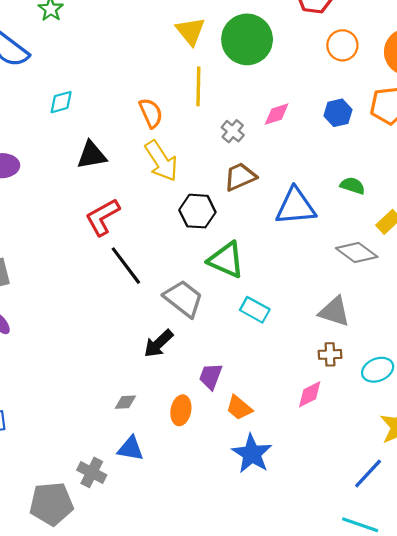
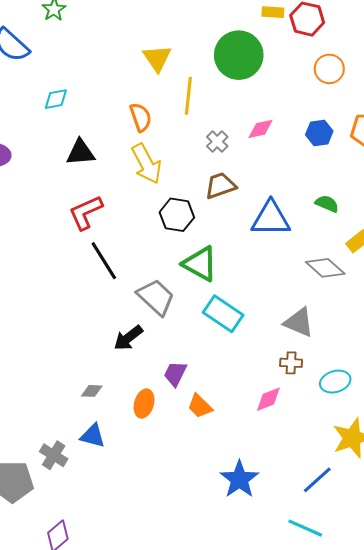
yellow triangle: (190, 31) -> (157, 58), moved
cyan rectangle: (255, 310) -> (223, 314), size x1.4
blue star: (252, 454) -> (239, 479), moved

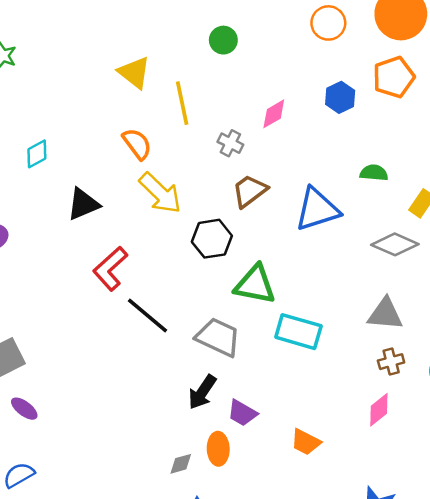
green circle: (239, 55) -> (223, 40), size x0.5
purple trapezoid: (175, 374) -> (242, 413), moved, turned -68
orange ellipse: (144, 404) -> (218, 449), moved

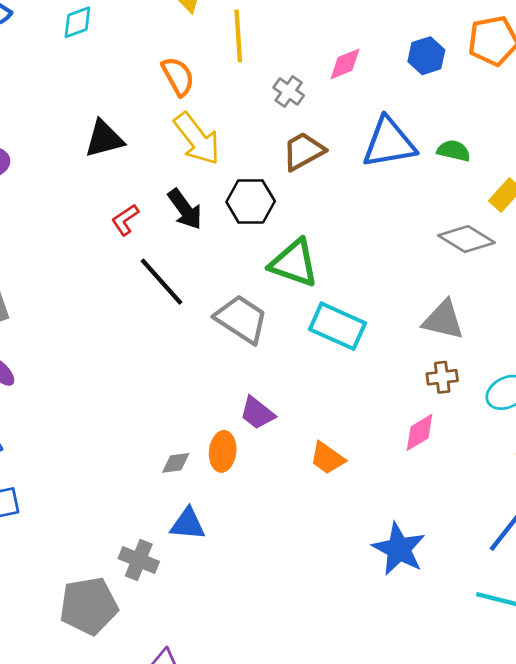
cyan diamond: (37, 154) -> (77, 22), moved
blue triangle: (317, 209) -> (389, 143), moved
red L-shape: (110, 269) -> (125, 220), size x0.6
black arrow: (202, 392) -> (185, 209), moved, turned -78

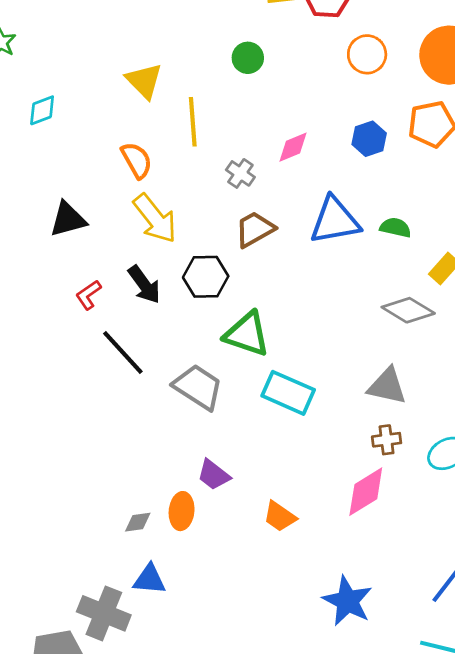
pink diamond: (420, 432) -> (366, 492), size x1.4
gray cross: (139, 560) -> (104, 613), size x1.4

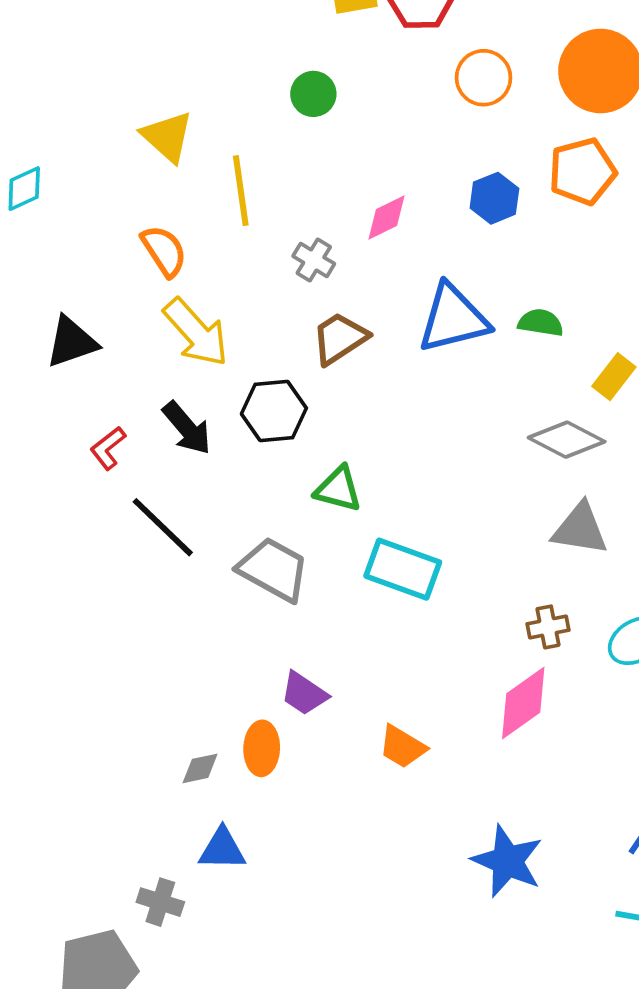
green triangle: (247, 334) -> (338, 489), size x0.7
gray triangle: (387, 386) -> (580, 529), moved
gray cross: (104, 613) -> (160, 902), size x0.6

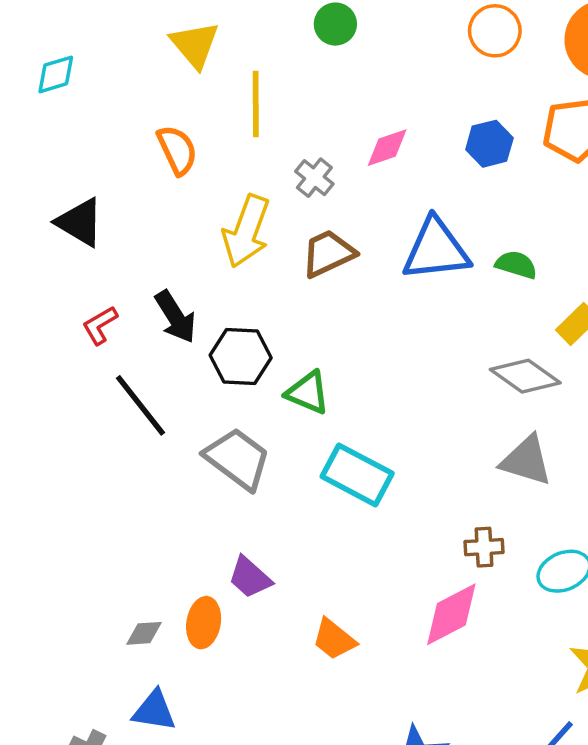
yellow arrow: (196, 332) -> (246, 231), moved, turned 54
black triangle: (71, 342) -> (80, 222), turned 42
black hexagon: (274, 411) -> (241, 356), moved

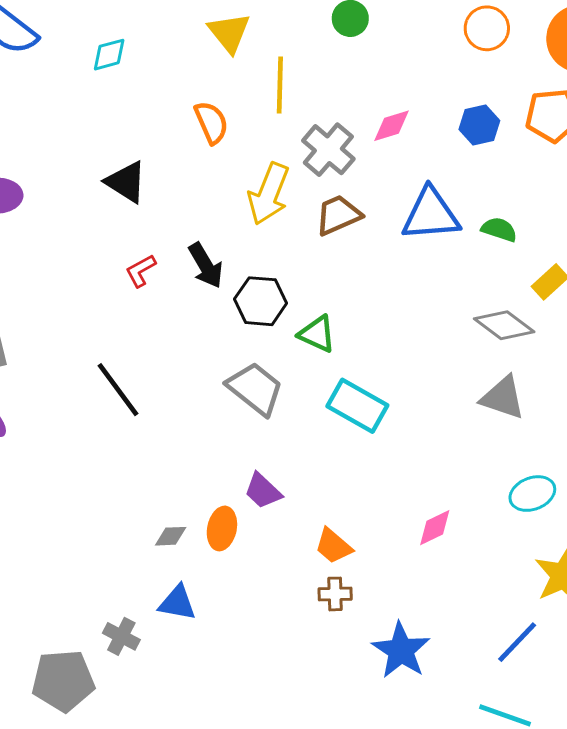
gray cross: (314, 178) -> (328, 150), size x1.6
black line: (140, 405) -> (118, 390), moved
brown cross: (484, 547) -> (335, 594), moved
pink diamond: (451, 614) -> (435, 528), size x0.7

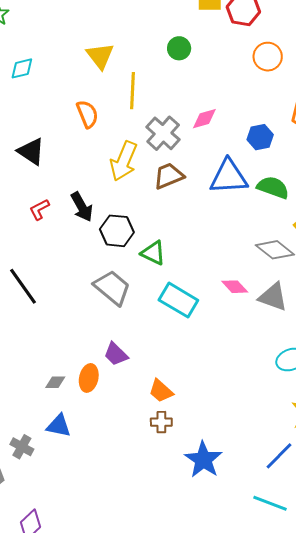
blue hexagon: (479, 125) -> (260, 137), moved
green semicircle: (499, 229) -> (273, 187), size x1.4
pink diamond: (435, 528) -> (235, 287), moved, turned 72

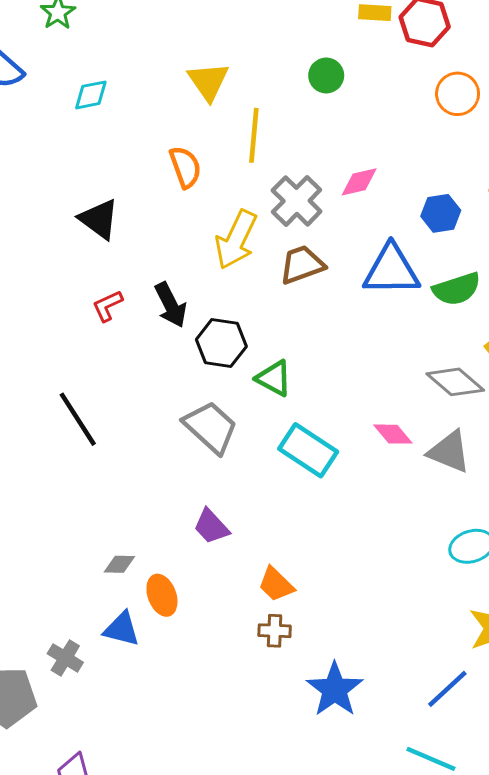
green semicircle: (273, 187) -> (457, 289), turned 140
orange ellipse: (89, 378) -> (162, 595), moved, turned -36

